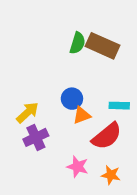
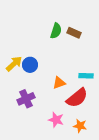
brown rectangle: (103, 46) -> (74, 33), size x0.6
blue circle: (72, 99) -> (30, 65), moved
yellow arrow: (28, 112) -> (14, 64), moved

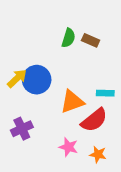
blue circle: (30, 65) -> (37, 80), size x1.5
orange triangle: (59, 83) -> (72, 102), size x1.5
purple cross: (26, 99) -> (22, 129), moved

